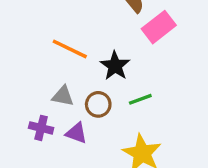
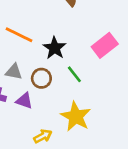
pink rectangle: (159, 27) -> (105, 45), moved
green line: (140, 99) -> (74, 74), turned 72

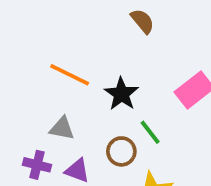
brown circle: (41, 78) -> (121, 151), moved

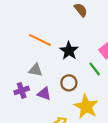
green line: (150, 132) -> (95, 69), moved
purple cross: (37, 165) -> (22, 90), turned -32

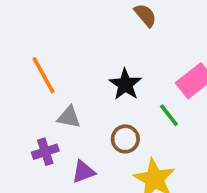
orange line: (40, 40) -> (43, 75), moved, turned 35
purple triangle: (44, 94) -> (83, 172), moved, turned -40

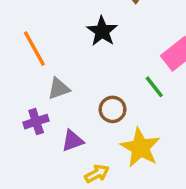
black star: (125, 84) -> (102, 31), moved
gray triangle: (69, 117) -> (59, 89), turned -30

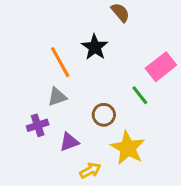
orange line: (34, 49) -> (60, 62), moved

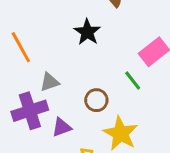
orange line: (60, 62) -> (21, 47), moved
purple cross: (38, 125) -> (30, 111), size x1.6

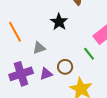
gray triangle: (50, 82) -> (39, 48), moved
purple triangle: (62, 127) -> (46, 74), moved

